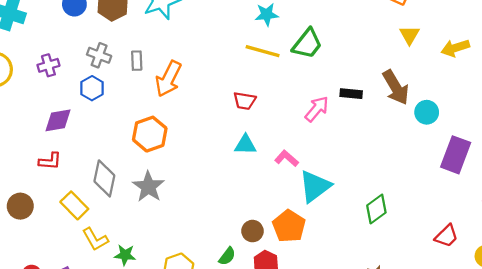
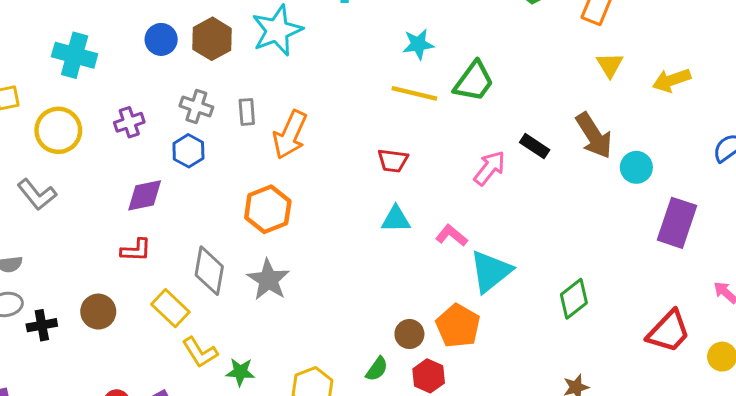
black rectangle: (351, 94) -> (535, 146), turned 30
red trapezoid: (447, 236) -> (669, 331), size x1.4

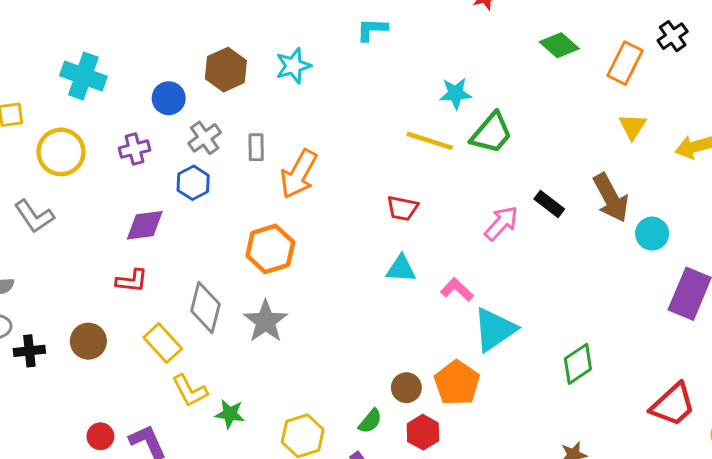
cyan star: (277, 30) -> (293, 66), size x0.7
blue circle: (161, 39) -> (169, 98), moved
cyan star: (418, 44) -> (456, 93), moved
gray cross: (196, 107) -> (205, 138), turned 32

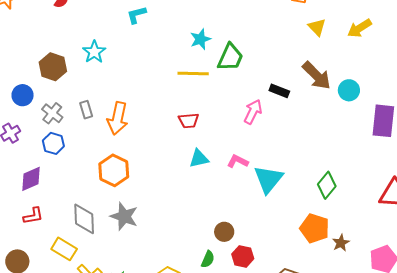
orange pentagon: (457, 383) -> (315, 228), moved

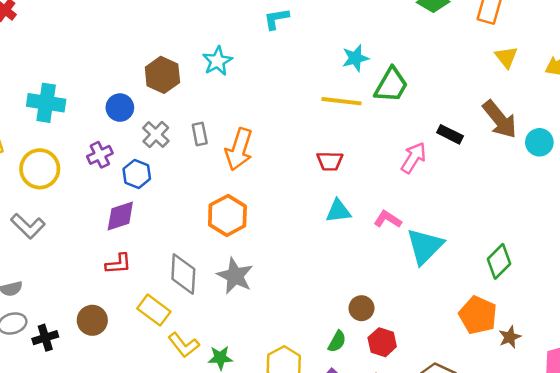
blue hexagon: (53, 143) -> (137, 174), moved

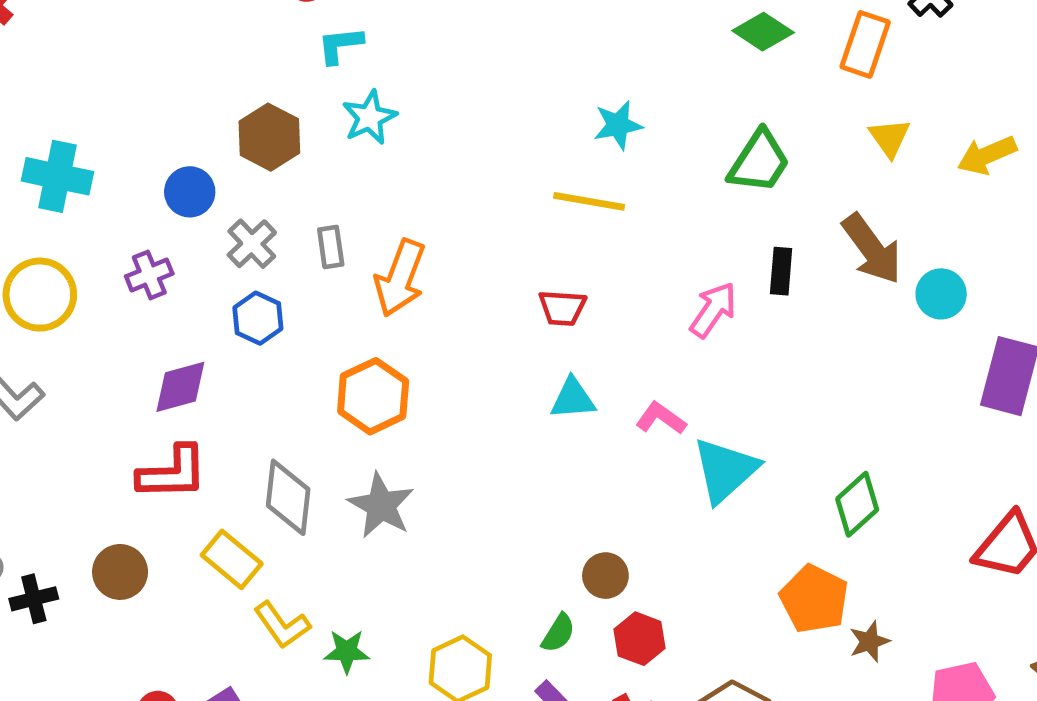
cyan L-shape: (276, 19) -> (340, 45), moved
green trapezoid: (391, 85) -> (759, 162), moved
black rectangle: (450, 134) -> (781, 271), turned 65
blue hexagon: (137, 174) -> (258, 318), moved
red L-shape: (118, 264) -> (172, 473), size x1.5

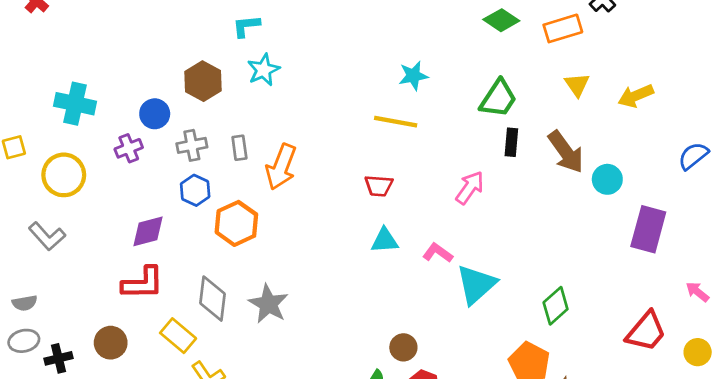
orange rectangle: (865, 44) -> (563, 28), turned 54
gray cross: (252, 244) -> (192, 145), turned 32
black rectangle: (781, 271) -> (511, 142), moved
purple cross: (149, 275) -> (129, 148), moved
orange hexagon: (373, 396) -> (236, 223), moved

